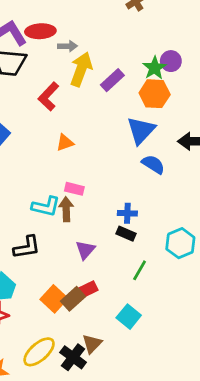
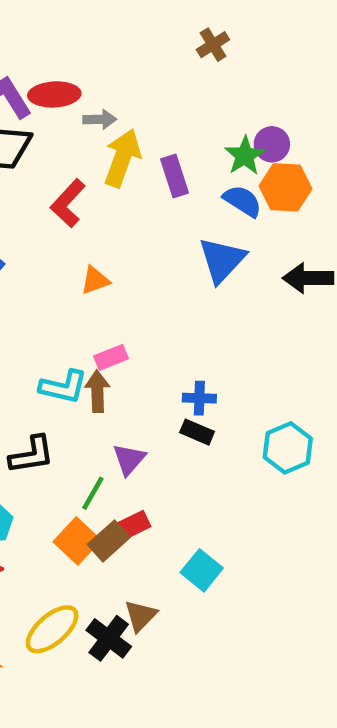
purple rectangle: (112, 80) -> (174, 176), turned -65
orange hexagon: (155, 94) -> (285, 187), moved
blue semicircle: (153, 164) -> (242, 201), moved
pink rectangle: (74, 189) -> (111, 357), turned -36
green line: (140, 270) -> (93, 493), moved

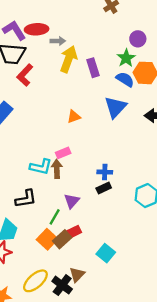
purple circle: (272, 144) -> (138, 39), moved
red L-shape: (68, 203) -> (25, 75), moved
orange triangle: (95, 280) -> (74, 117), moved
black rectangle: (197, 432) -> (104, 188), turned -48

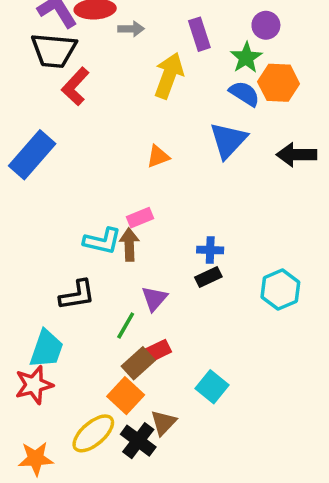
yellow arrow: (69, 59) -> (169, 76), moved
purple rectangle: (93, 68) -> (199, 34), moved
orange square: (47, 239) -> (126, 396), moved

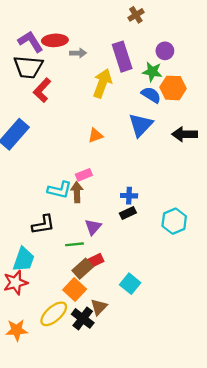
purple rectangle: (199, 34) -> (122, 57), size x1.4
green star: (246, 58) -> (152, 72), turned -30
green line: (126, 326) -> (75, 244), turned 54

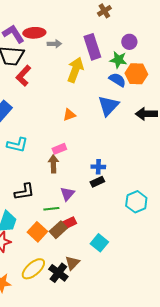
cyan L-shape: (60, 190) -> (17, 145), moved
cyan hexagon: (174, 221) -> (136, 202), moved
orange square: (75, 290) -> (37, 232), moved

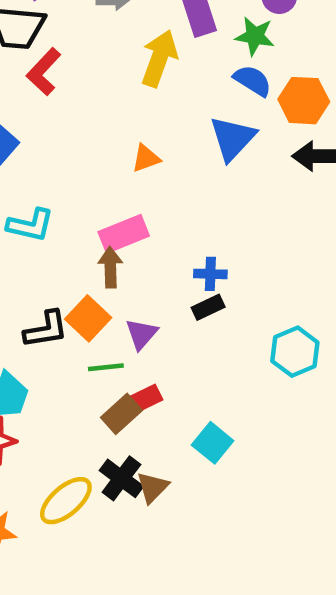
orange hexagon: (136, 74) -> (304, 101), moved
pink rectangle: (59, 149) -> (124, 234), size x1.5
orange square: (37, 232) -> (88, 318), moved
black cross: (58, 273) -> (121, 478), moved

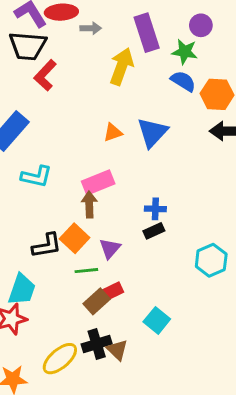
blue triangle: (233, 138) -> (152, 132), moved
black cross: (121, 478) -> (97, 344), turned 36
brown triangle: (153, 487) -> (117, 350), turned -30

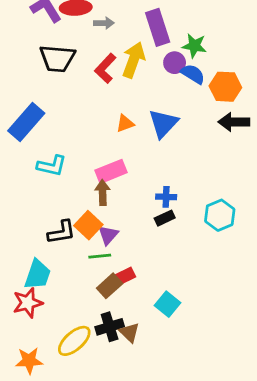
purple circle: (201, 25) -> (175, 63), moved
black trapezoid: (28, 46) -> (57, 58), moved
red L-shape: (45, 75) -> (105, 68), moved
purple triangle: (110, 248) -> (108, 235), moved
cyan hexagon: (211, 260) -> (220, 215), moved

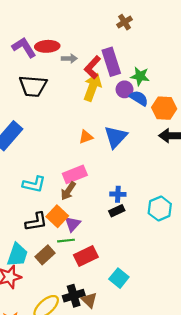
red L-shape: (105, 68) -> (92, 67), moved
cyan L-shape: (52, 166) -> (34, 184), moved
brown arrow: (103, 193) -> (68, 191), turned -144
red rectangle: (125, 276) -> (86, 256), size x1.5
brown rectangle: (110, 286) -> (45, 255), moved

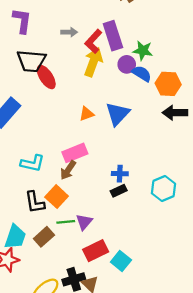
red ellipse: (47, 46) -> (46, 77), moved, turned 60
purple L-shape: (24, 47) -> (22, 21), turned 40
black L-shape: (36, 222) -> (35, 202), turned 90
purple triangle: (73, 224) -> (84, 222), moved
red rectangle: (86, 256) -> (96, 251), moved

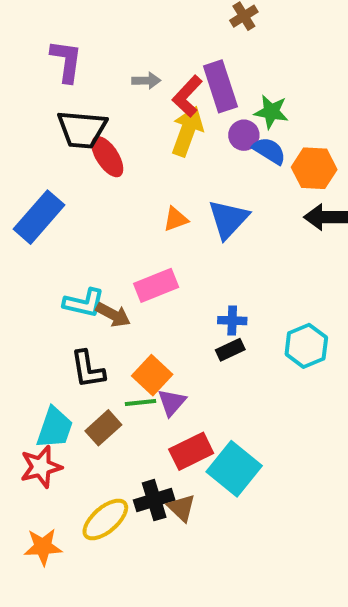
brown arrow: (68, 170) -> (113, 315), moved, turned -96
orange square: (57, 197) -> (152, 375), moved
cyan square: (121, 261) -> (234, 469), size x1.5

